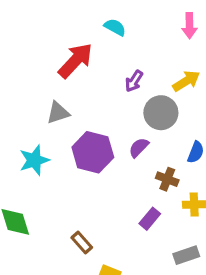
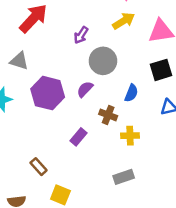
yellow arrow: (186, 81) -> (124, 21), moved
gray triangle: (58, 113) -> (19, 61), turned 36
purple rectangle: (150, 219) -> (78, 137), moved

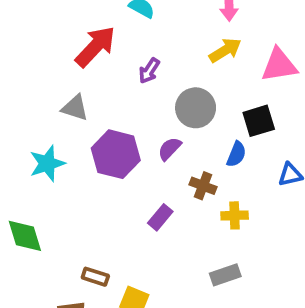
purple arrow: (81, 35) -> (149, 71), moved
black square: (161, 70) -> (259, 121), moved
brown rectangle: (39, 167) -> (95, 277), moved, turned -30

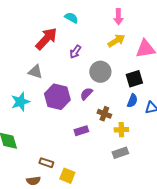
blue semicircle: (236, 154) -> (132, 101), moved
purple rectangle: (160, 217) -> (81, 131), turned 32
gray rectangle: (225, 275) -> (120, 153), moved

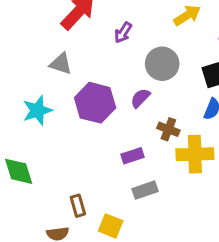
yellow cross: (121, 130) -> (195, 154), size x1.6
gray rectangle: (120, 153) -> (145, 190), moved
brown rectangle: (46, 163) -> (78, 206), turned 56

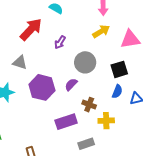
yellow cross: (195, 154) -> (106, 121), size x0.7
purple rectangle: (133, 156) -> (66, 122), size x1.5
gray rectangle: (145, 190) -> (86, 144), moved

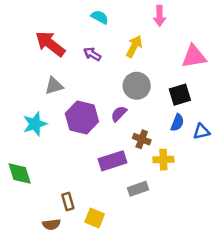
red arrow: (31, 29) -> (50, 44), moved, turned -95
yellow arrow: (101, 31) -> (134, 46), moved, turned -30
purple arrow: (60, 42) -> (92, 54), moved, turned 88
gray triangle: (20, 62) -> (54, 86), turned -35

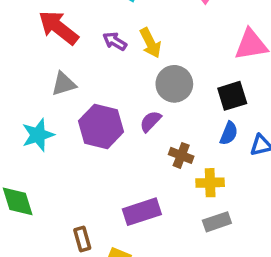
yellow arrow: (134, 46) -> (150, 43), moved, turned 125
purple rectangle: (112, 161) -> (142, 212), moved
gray rectangle: (138, 189) -> (217, 222), moved

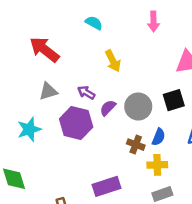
purple arrow: (115, 41) -> (86, 93), moved
gray circle: (174, 84) -> (138, 107), moved
purple semicircle: (150, 121) -> (108, 108), moved
blue semicircle: (229, 133) -> (159, 137), moved

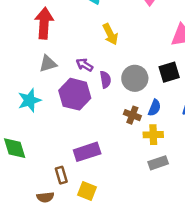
red arrow: (44, 49) -> (44, 23), turned 56
purple semicircle: (108, 108) -> (105, 80), turned 126
purple rectangle: (107, 186) -> (87, 152), moved

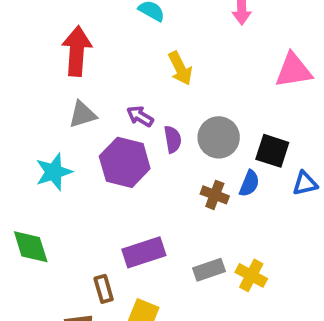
black square: (169, 72) -> (272, 151), moved, turned 35
yellow cross: (153, 135) -> (251, 275), moved, turned 30
gray rectangle: (158, 163) -> (209, 270), moved

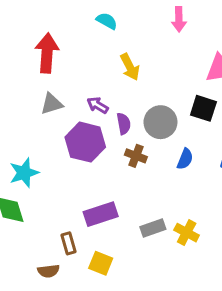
black square: (272, 151) -> (203, 108), moved
cyan star: (54, 172) -> (24, 173), moved
brown cross: (215, 195) -> (136, 156), moved

